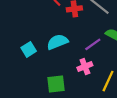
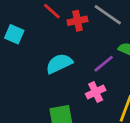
cyan square: (29, 49) -> (14, 34), moved, turned -32

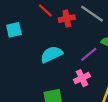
cyan square: (14, 34) -> (14, 30), turned -35

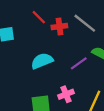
pink cross: (82, 78) -> (66, 94), moved

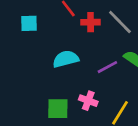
pink cross: (66, 94) -> (88, 101), turned 35

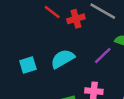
cyan square: (29, 23) -> (28, 65), moved

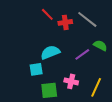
cyan square: (28, 65) -> (36, 69), moved

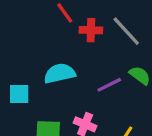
cyan square: (36, 69) -> (19, 94), moved

